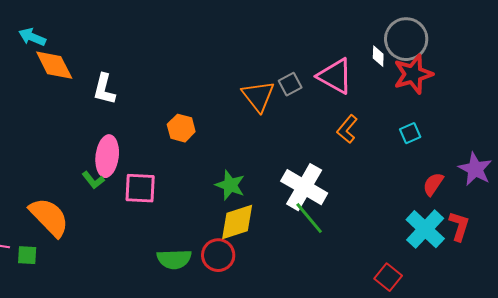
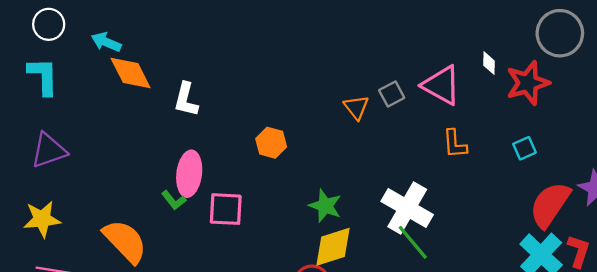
gray circle: (406, 39) -> (560, 33), moved
orange triangle: (258, 96) -> (356, 107), size x0.7
orange L-shape: (347, 129) -> (455, 144), turned -44
red semicircle: (433, 184) -> (550, 205), size x1.8

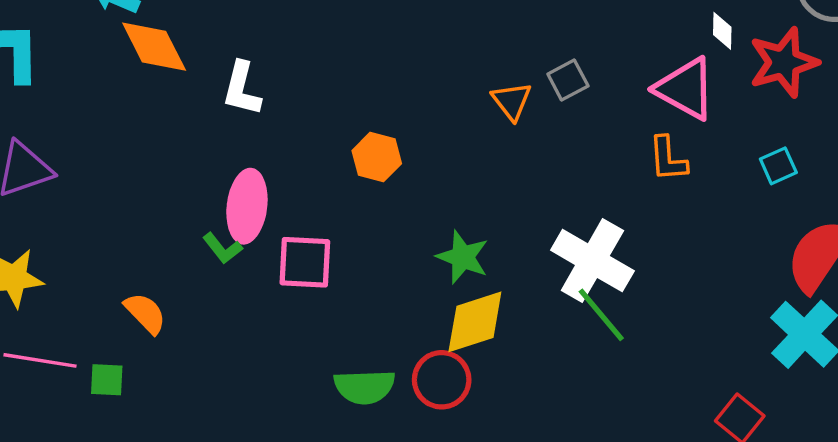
pink triangle: (441, 85) -> (685, 89), moved
orange semicircle: (125, 241) -> (145, 313), size x0.6

